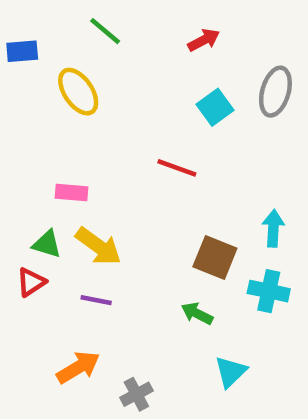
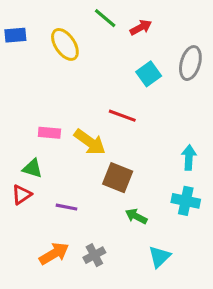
green line: (105, 31) -> (105, 18), moved
yellow ellipse: (78, 92) -> (65, 44), moved
yellow arrow: (98, 246) -> (90, 142), moved
brown square: (215, 257) -> (118, 178), moved
gray cross: (136, 394) -> (94, 255), moved

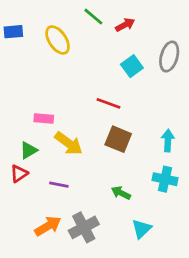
yellow arrow: (90, 142) -> (69, 143), moved
green triangle: (32, 168) -> (29, 150), turned -48
brown square: (118, 178) -> (118, 139), moved
gray cross: (94, 255) -> (84, 227), size x1.5

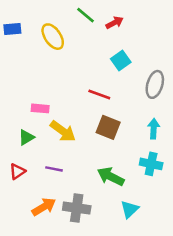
gray ellipse: (169, 57) -> (155, 84), moved
red triangle: (19, 174) -> (17, 171), moved
green arrow: (121, 193) -> (111, 177), size x1.5
gray cross: (84, 227) -> (77, 208), turned 36

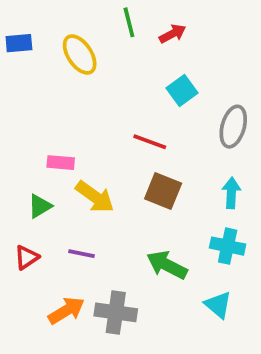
green line: (85, 15) -> (129, 22), turned 36
cyan triangle: (130, 209) -> (218, 305), moved, turned -36

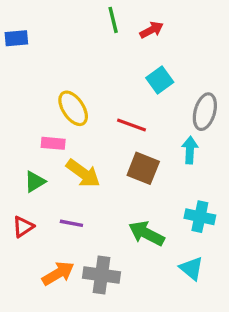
yellow ellipse: (80, 54) -> (73, 108), moved
cyan arrow: (231, 193) -> (190, 150), moved

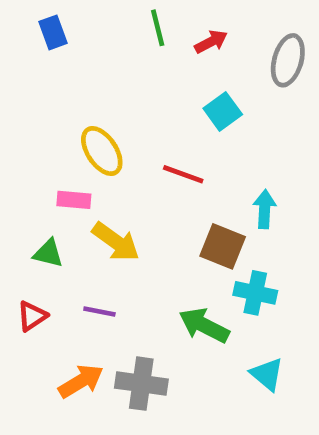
blue rectangle: (16, 38) -> (53, 32), moved, turned 75
gray ellipse: (205, 112) -> (288, 60), moved
brown square: (143, 168) -> (223, 246), moved
green triangle: (35, 182) -> (48, 253), turned 45
cyan cross: (200, 217) -> (255, 293), moved

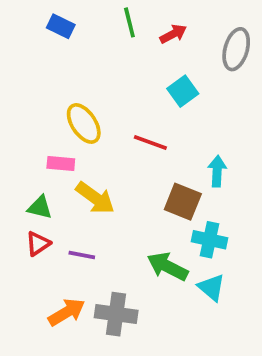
blue rectangle: (53, 32) -> (61, 26), moved, turned -44
red triangle: (32, 316) -> (38, 244), moved
cyan triangle: (267, 374) -> (211, 287), moved

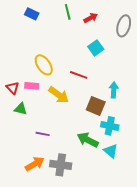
yellow arrow: (95, 198) -> (59, 95), moved
red triangle: (38, 244) -> (13, 88), moved, turned -40

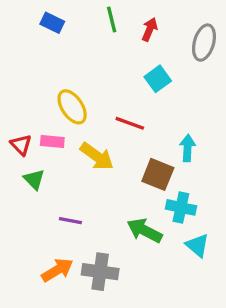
red arrow: (91, 18) -> (150, 29), turned -40
green triangle: (21, 109) -> (34, 179), turned 32
cyan triangle: (111, 151) -> (197, 245), moved

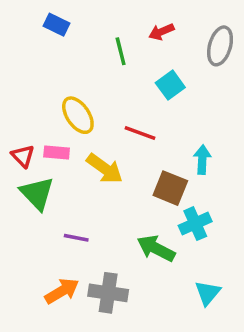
green line: (112, 19) -> (121, 51), moved
red arrow: (150, 29) -> (161, 32), turned -135
green triangle: (34, 179) -> (37, 193), size x1.5
cyan cross: (181, 207) -> (195, 224), turned -36
cyan triangle: (197, 245) -> (208, 293), moved, turned 30

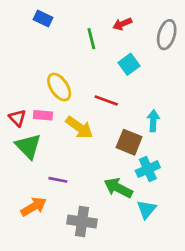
orange arrow: (62, 291) -> (34, 207), moved
cyan triangle: (208, 293) -> (147, 209), moved

